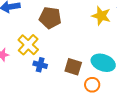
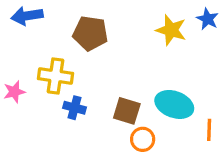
yellow cross: (28, 45) -> (56, 76), turned -35
orange circle: (92, 85) -> (143, 139), moved

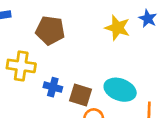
blue cross: (75, 108) -> (53, 87), moved

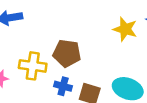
brown pentagon: (50, 30) -> (67, 53), moved

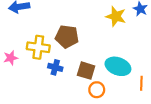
blue cross: (63, 86) -> (55, 67), moved

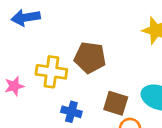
blue cross: (55, 67) -> (71, 112), moved

